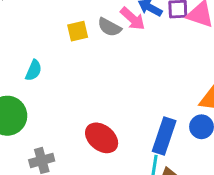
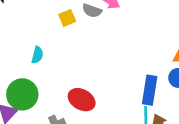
red ellipse: (102, 138) -> (82, 100), moved

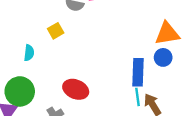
yellow square: (67, 18) -> (56, 31), moved

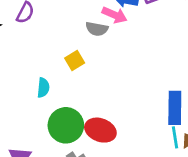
green circle: (20, 91) -> (66, 125), moved

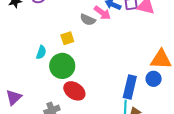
green circle: (66, 125) -> (62, 66), moved

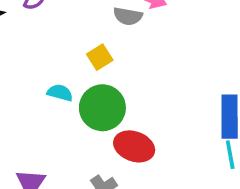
cyan semicircle: (41, 52) -> (60, 93), turned -80

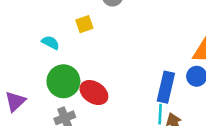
green circle: (102, 108) -> (63, 81), moved

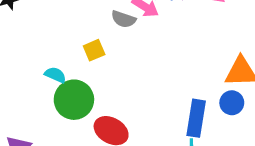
green circle: (63, 81) -> (74, 100), moved

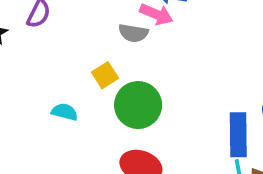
green circle: (74, 100) -> (138, 105), moved

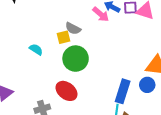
gray semicircle: (133, 33) -> (73, 28), moved

